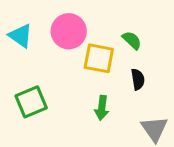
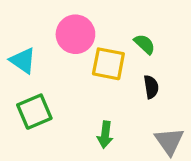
cyan triangle: (21, 36) -> (23, 61), moved
green arrow: (102, 108) -> (105, 135), moved

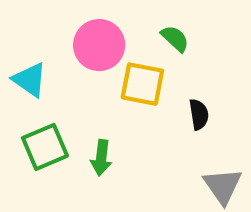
green semicircle: (145, 44) -> (175, 39), moved
green arrow: (105, 135) -> (101, 158), moved

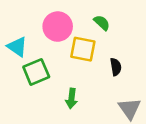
green square: (45, 147) -> (36, 72), moved
green arrow: (101, 158) -> (72, 98), moved

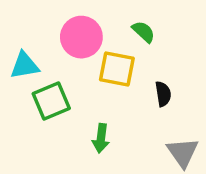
cyan triangle: (17, 47) -> (25, 65), turned -45

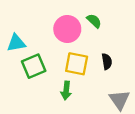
pink circle: (81, 37) -> (67, 29), moved
yellow square: (117, 69) -> (77, 64), moved

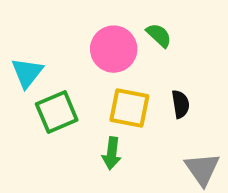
cyan triangle: (16, 43) -> (27, 73), turned -42

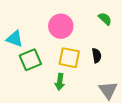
green semicircle: (159, 35) -> (105, 19), moved
cyan triangle: (27, 73) -> (15, 39), turned -48

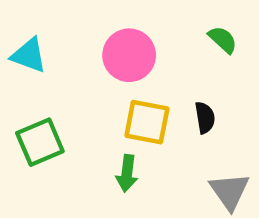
cyan triangle: (15, 39) -> (29, 55), moved
green square: (30, 60) -> (40, 142), moved

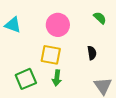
yellow square: (147, 122) -> (51, 55), moved
green square: (40, 142) -> (26, 79), moved

